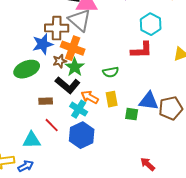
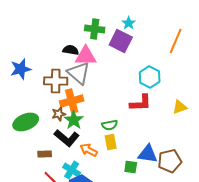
blue star: (43, 44) -> (21, 69), moved
orange cross: (73, 48) -> (72, 101), turned -35
yellow rectangle: (112, 99) -> (111, 142), moved
cyan cross: (79, 109) -> (72, 170), moved

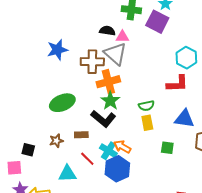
pink triangle: (86, 56) -> (122, 37), size x0.6
brown star: (59, 114) -> (56, 141), moved
orange arrow: (89, 150) -> (122, 147), moved
blue triangle: (148, 154) -> (184, 119), moved

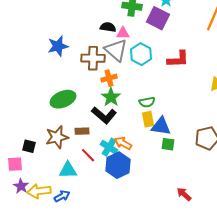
cyan hexagon: (186, 58) -> (141, 54), moved
orange cross: (108, 82) -> (109, 78), size x0.7
red L-shape: (177, 84) -> (178, 59), moved
blue triangle: (184, 119) -> (161, 126), moved
brown star: (56, 141) -> (57, 137), size x1.6

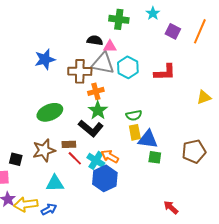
purple square: (158, 18) -> (173, 31), moved, size x0.7
gray triangle: (116, 50) -> (103, 63), turned -30
red line: (88, 155) -> (75, 158), moved

